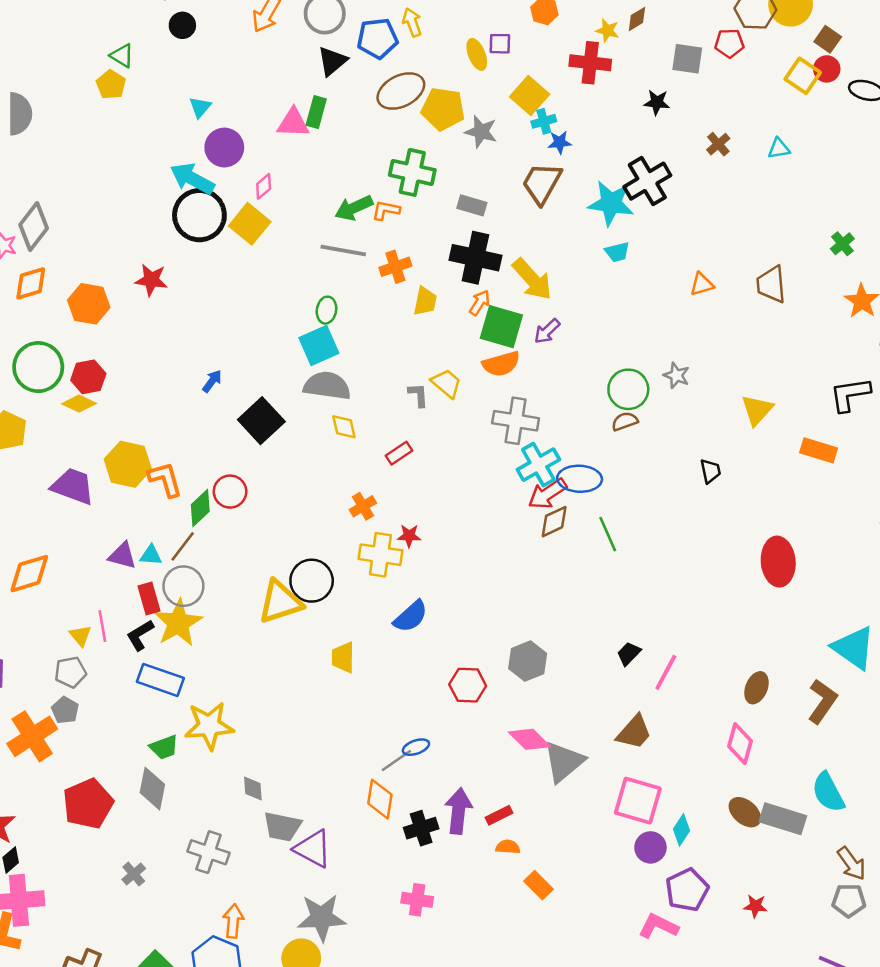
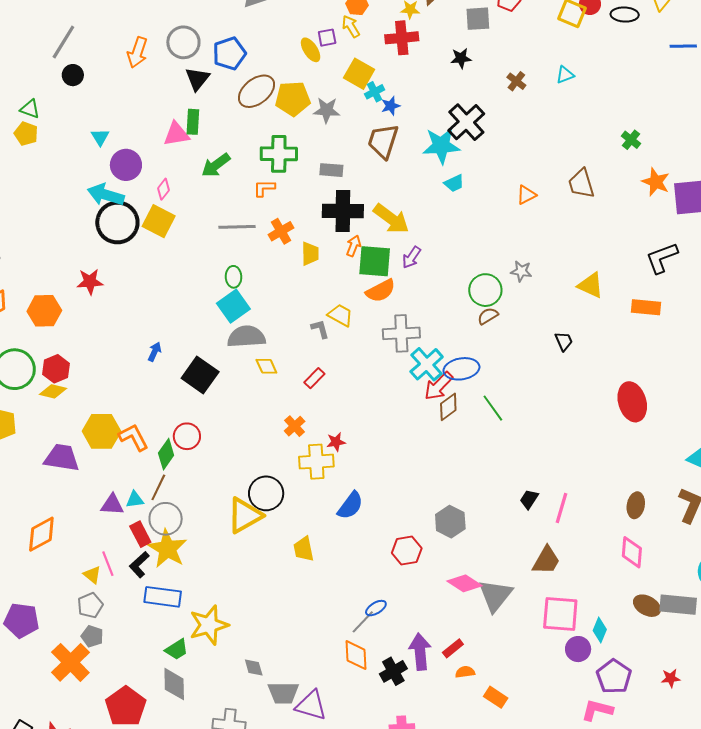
yellow arrow: (412, 22) -> (351, 26), moved
green arrow: (354, 208) -> (216, 165), moved
yellow triangle: (757, 410) -> (591, 285), turned -36

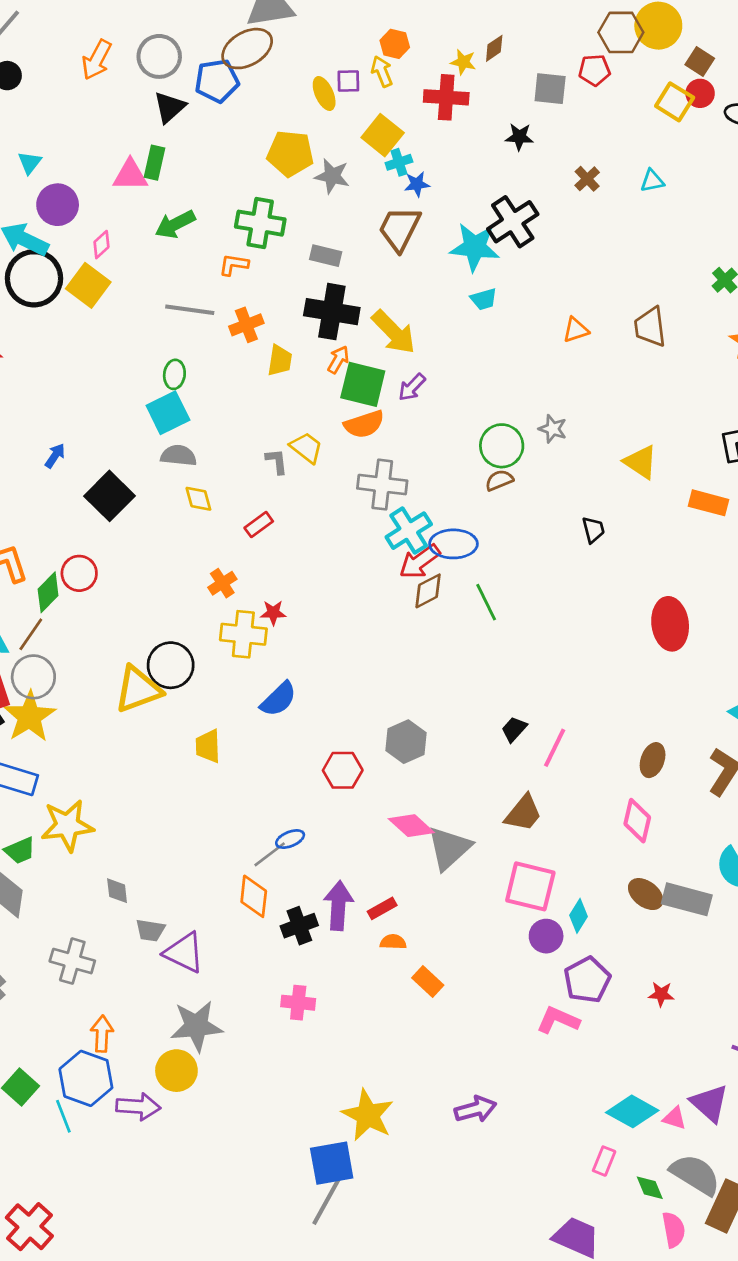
brown ellipse: (256, 91) -> (247, 49), moved
gray semicircle: (246, 337) -> (179, 456), size x0.7
gray trapezoid: (283, 693) -> (150, 930), size x0.7

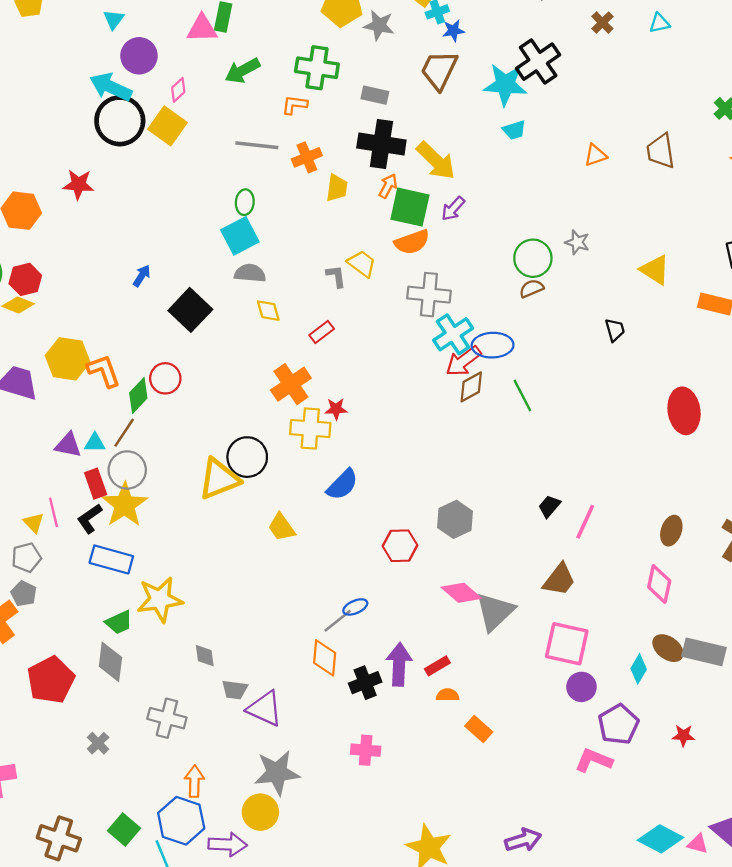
orange cross: (222, 583) -> (291, 384), size x1.6
yellow trapezoid: (208, 746) -> (281, 527), turned -32
cyan diamond: (579, 916) -> (639, 669), moved

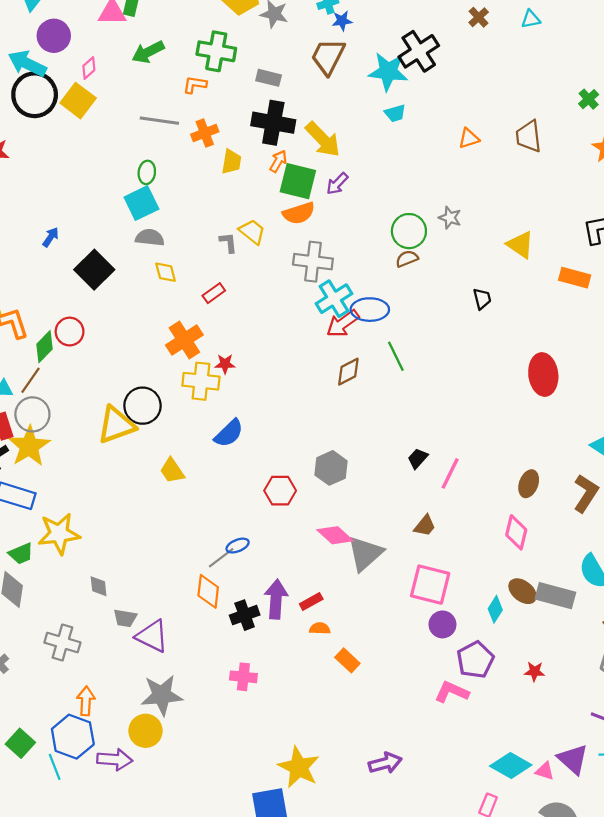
brown diamond: (471, 387) -> (348, 372), moved
brown trapezoid: (559, 580) -> (425, 526), size x0.7

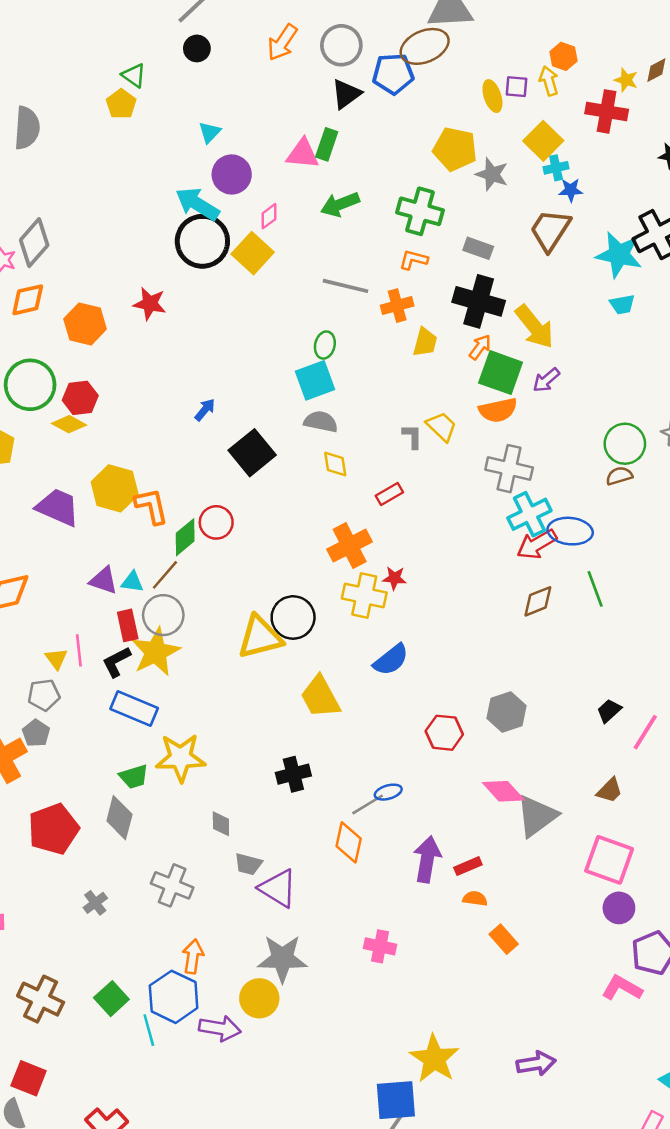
orange L-shape: (195, 85) -> (413, 260), moved
yellow trapezoid: (172, 471) -> (320, 697), size x1.4
black cross: (245, 615) -> (293, 774), moved

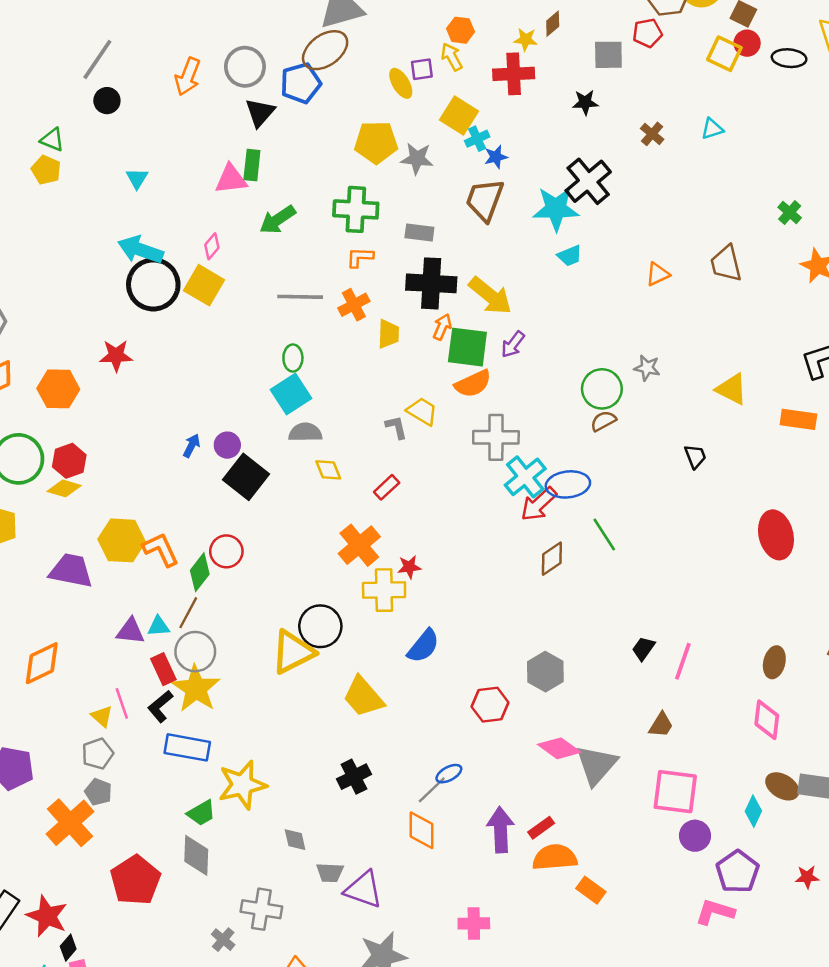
purple circle: (232, 174) -> (227, 445), moved, size x0.7
orange semicircle: (475, 899) -> (555, 857), size x1.8
gray cross: (95, 903) -> (223, 940), moved

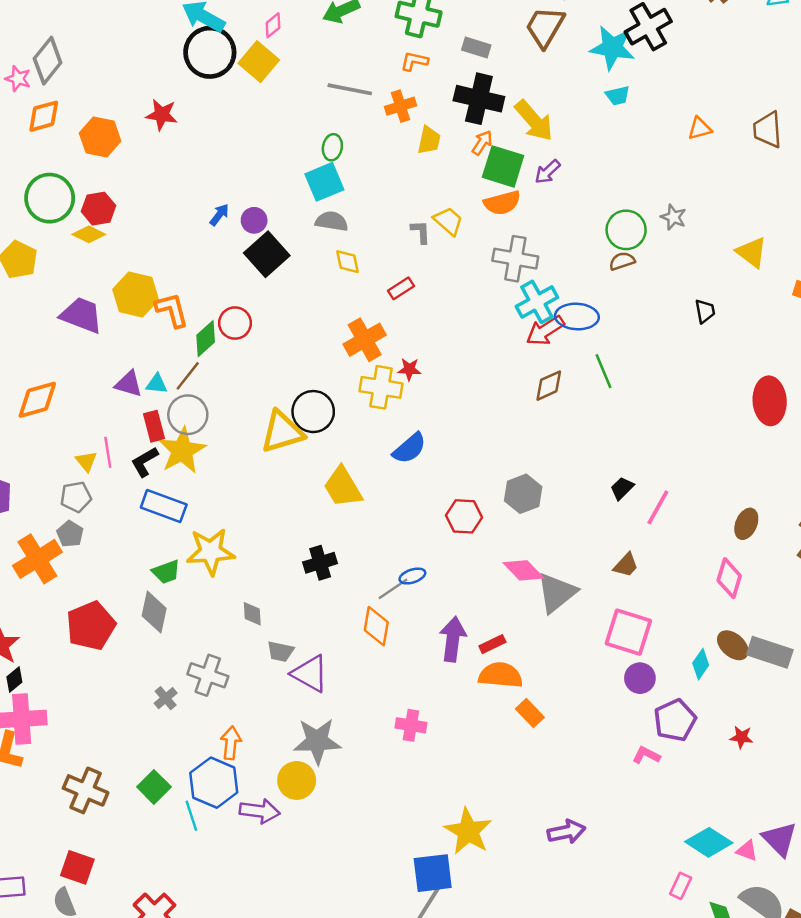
pink L-shape: (715, 912) -> (646, 755), size x0.7

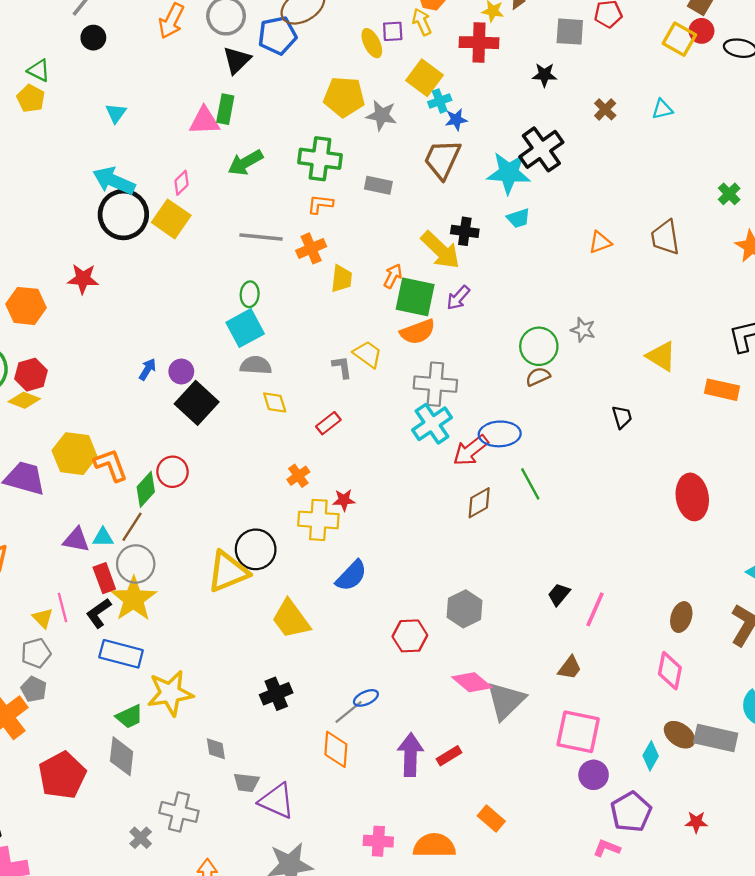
black cross: (479, 99) -> (465, 231), moved, size x0.6
cyan cross: (537, 302) -> (432, 424), moved
orange cross: (365, 340) -> (298, 476), size x0.6
orange semicircle: (501, 675) -> (434, 846), moved

